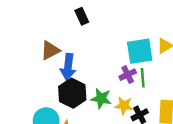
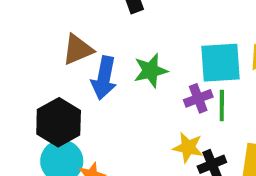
black hexagon: (72, 93) -> (59, 122), moved
green star: (101, 98) -> (151, 71), moved, turned -30

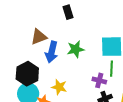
purple cross: (198, 98) -> (99, 80), moved, turned 32
yellow star: (188, 147) -> (59, 87), moved

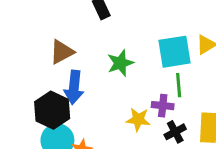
blue arrow: (52, 52) -> (74, 87), moved
yellow star: (59, 87) -> (138, 119), moved

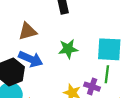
blue arrow: (74, 87) -> (31, 59), turned -85

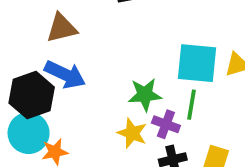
green star: (68, 49) -> (145, 95), moved

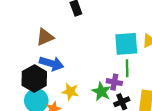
green star: (145, 95) -> (101, 91), moved, turned -30
yellow star: (132, 133) -> (70, 92), moved

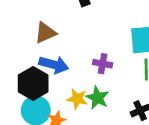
purple cross: (114, 82) -> (103, 64), moved
green star: (101, 91) -> (97, 98), moved

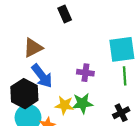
blue arrow: (54, 65) -> (42, 76), turned 40
green star: (97, 98) -> (82, 103), turned -30

